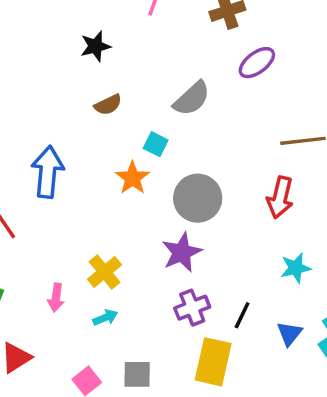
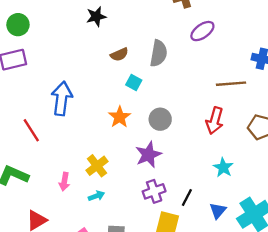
gray semicircle: (192, 99) -> (159, 53), turned -40
brown semicircle: (108, 105) -> (119, 54), moved
orange star: (133, 178) -> (120, 117), moved
gray circle: (198, 198) -> (160, 119), size x0.7
cyan star: (296, 268) -> (223, 168), turned -30

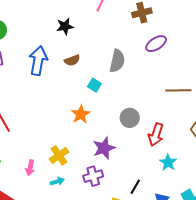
brown semicircle: (119, 54) -> (72, 60), moved
blue arrow: (62, 98) -> (38, 61), moved
gray circle: (160, 119) -> (130, 118), moved
red arrow: (215, 121) -> (156, 135), moved
purple cross: (154, 191) -> (93, 176), moved

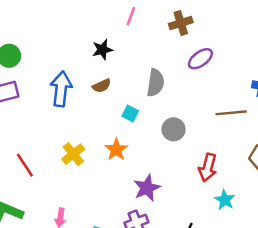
black star: (65, 26) -> (102, 50), moved
gray circle: (130, 118) -> (174, 129), moved
yellow cross: (59, 155) -> (73, 154), moved

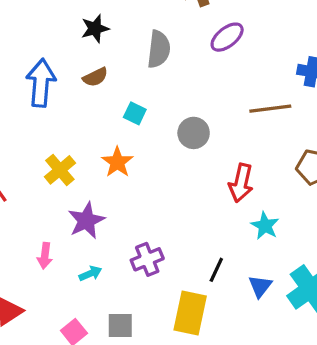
gray semicircle: (155, 83) -> (159, 49), moved
purple star: (147, 188) -> (86, 221), moved

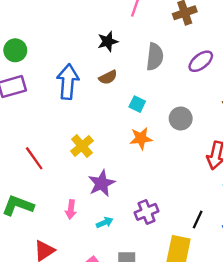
purple ellipse: (227, 37) -> (201, 61), moved
orange star: (117, 162) -> (141, 138), moved, turned 30

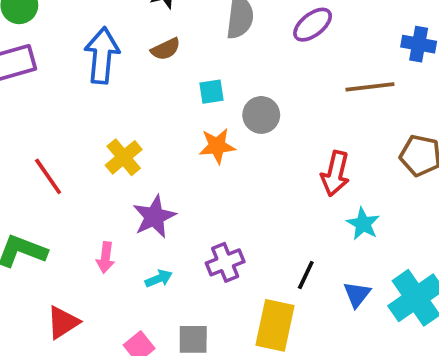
cyan square: (137, 104) -> (212, 92), turned -35
gray circle: (181, 118) -> (261, 115), moved

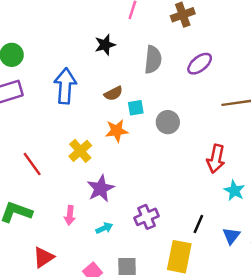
brown semicircle: (166, 49) -> (113, 94), moved
orange star: (217, 146) -> (117, 131), moved

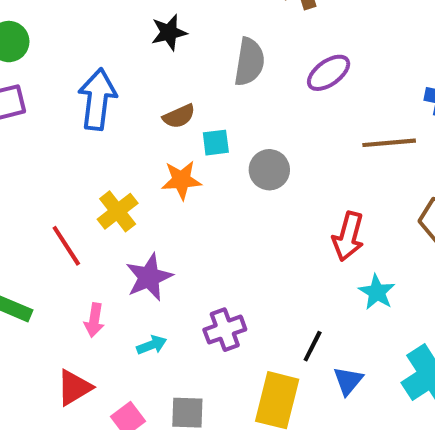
red line: (32, 164) -> (66, 246), moved
blue triangle: (231, 236) -> (348, 381), moved
red triangle: (43, 257) -> (74, 388), moved

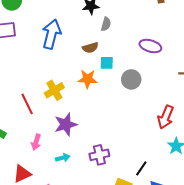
gray semicircle: (249, 62) -> (106, 24), moved, size x0.6
purple ellipse: (329, 73) -> (150, 46), moved, turned 45

